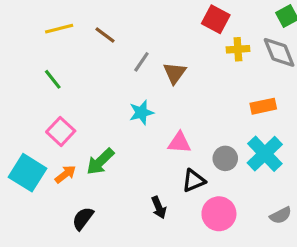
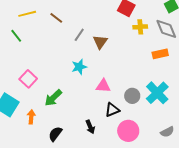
green line: (53, 79) -> (16, 36), moved
orange rectangle: (263, 106) -> (160, 54), moved
orange arrow: (65, 174) -> (31, 117), moved, turned -48
black semicircle: (83, 219) -> (55, 134), moved

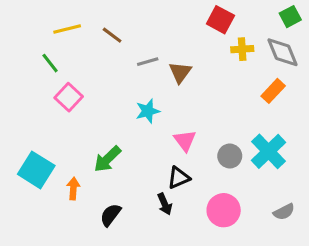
gray line: (79, 35) -> (148, 62), turned 40
orange rectangle: (160, 54) -> (273, 91), turned -35
pink square: (28, 79) -> (69, 97), moved
pink triangle: (103, 86) -> (185, 141), turned 49
black triangle: (112, 110) -> (179, 178), moved

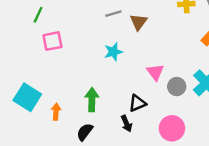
green line: (50, 63) -> (38, 15), turned 63
pink square: (69, 97) -> (52, 41), turned 36
pink triangle: (185, 141) -> (155, 72), moved
green arrow: (107, 159) -> (92, 100), moved, turned 135

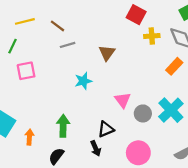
gray line: (113, 14) -> (68, 45), moved

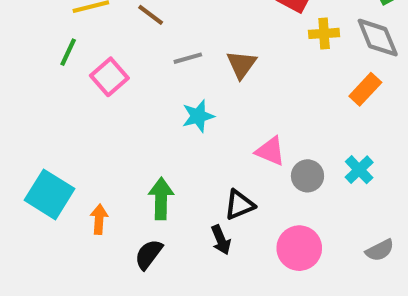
gray line: (68, 45) -> (188, 58), moved
pink square: (26, 71) -> (109, 77), moved, turned -30
pink triangle: (123, 100) -> (270, 151), turned -30
cyan cross: (171, 110) -> (359, 170), size x0.6

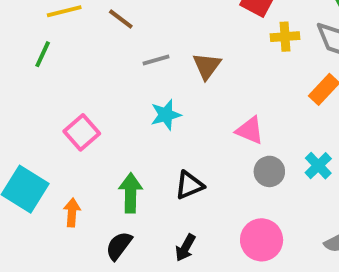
pink square: (109, 77) -> (82, 132), moved
pink triangle: (270, 151) -> (250, 130), moved
black triangle: (239, 205) -> (189, 185), moved
black arrow: (221, 240) -> (185, 248), moved, turned 52

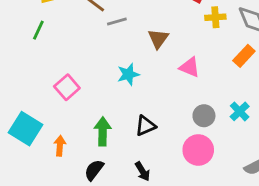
gray line: (156, 60) -> (117, 22), moved
pink triangle: (250, 130) -> (190, 67), moved
pink circle: (262, 240) -> (198, 150), moved
black arrow: (185, 248) -> (143, 171), turned -60

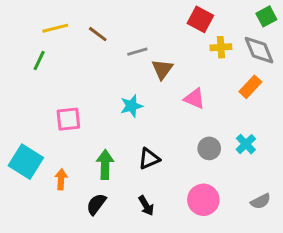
gray line: (117, 22) -> (137, 52), moved
pink square: (67, 87) -> (68, 119), turned 35
pink circle: (198, 150) -> (203, 200), moved

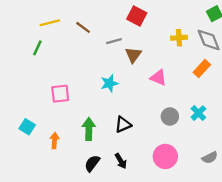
red square: (200, 19) -> (137, 16), moved
cyan square: (26, 162) -> (27, 127), size x0.6
black semicircle: (96, 204) -> (92, 163), moved

